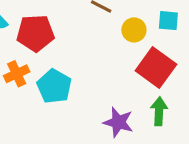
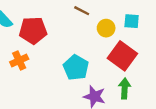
cyan pentagon: (54, 86) -> (76, 67), moved

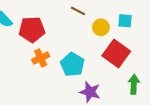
orange cross: (19, 61) -> (41, 58), moved
green arrow: (125, 88) -> (134, 84), moved

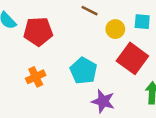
orange cross: (41, 58) -> (36, 77), moved

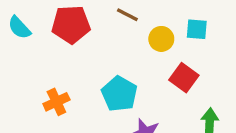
red pentagon: (38, 31) -> (71, 24), moved
red square: (132, 58) -> (184, 78), size x0.7

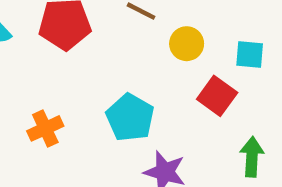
cyan square: (197, 29) -> (250, 55), moved

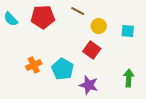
red square: (217, 96) -> (92, 50), moved
cyan pentagon: (130, 118) -> (63, 69), moved

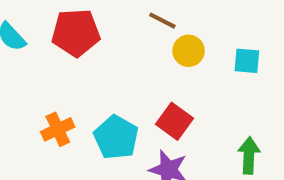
brown line: (78, 11) -> (162, 21), moved
red square: (92, 50) -> (174, 121), moved

